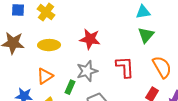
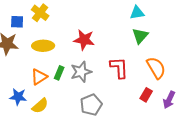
blue square: (18, 10) -> (17, 22), moved
green rectangle: (70, 87) -> (59, 73), moved

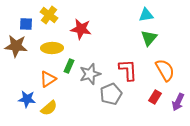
red star: (84, 40) -> (81, 29), moved
green rectangle: (59, 73) -> (69, 66), moved
gray pentagon: (91, 105) -> (111, 94), moved

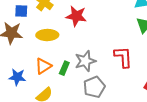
green rectangle: (69, 66) -> (64, 68), moved
gray pentagon: (111, 94) -> (94, 87), moved
blue star: (27, 99) -> (17, 77), moved

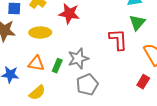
red L-shape: (123, 57) -> (118, 40), moved
orange triangle: (43, 66) -> (36, 64), turned 42

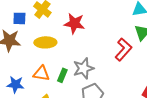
red L-shape: (118, 40) -> (123, 49), turned 45

